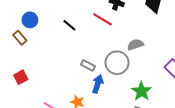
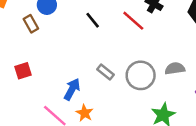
gray semicircle: (135, 45) -> (175, 68), moved
blue arrow: (98, 84) -> (72, 89), moved

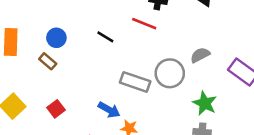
gray rectangle: (106, 72) -> (135, 82), size x1.6
blue arrow: (72, 89) -> (109, 110), turned 110

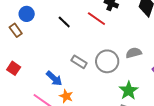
gray rectangle: (135, 82) -> (79, 62), size x0.7
red square: (56, 109) -> (14, 68), turned -32

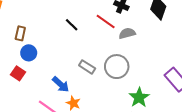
blue circle: (27, 14) -> (29, 53), moved
brown rectangle: (16, 30) -> (20, 33), turned 48
gray semicircle: (134, 53) -> (127, 33), moved

